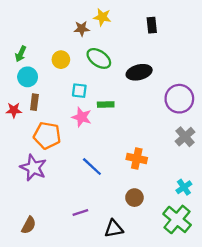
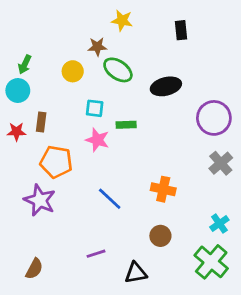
brown star: (82, 29) -> (97, 47), moved
cyan circle: (28, 77) -> (18, 90), moved

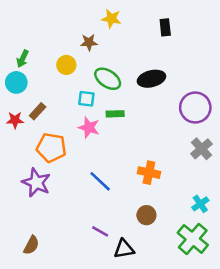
green ellipse: (118, 70) -> (108, 79), moved
brown rectangle: (41, 122) -> (38, 111), turned 36
purple line: (96, 254) -> (100, 231), moved, turned 48

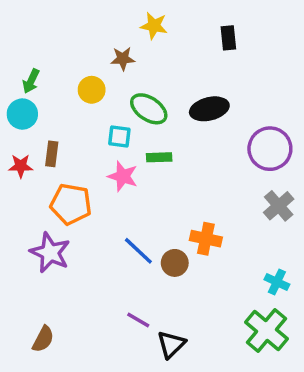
brown rectangle: (38, 111) -> (52, 154), turned -36
cyan cross: (200, 204) -> (277, 282), turned -30
brown circle: (146, 215) -> (175, 263), moved
black triangle: (124, 249) -> (171, 344), turned -35

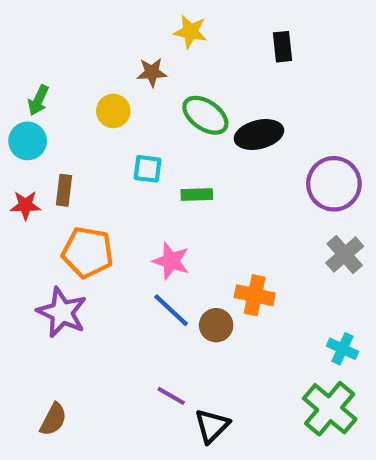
green ellipse: (149, 109) -> (205, 115), moved
pink star: (123, 176) -> (171, 261), moved

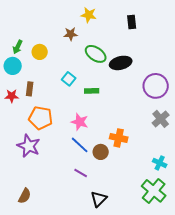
yellow circle: (113, 111) -> (40, 52), moved
cyan square: (148, 169) -> (69, 79), turned 32
purple line: (171, 396) -> (81, 173), moved

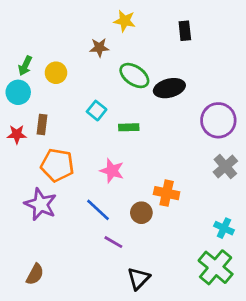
blue line: (80, 145) -> (98, 210), moved

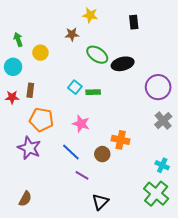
green arrow: (25, 66) -> (18, 39), moved, turned 136
cyan square: (97, 111) -> (75, 87), moved

